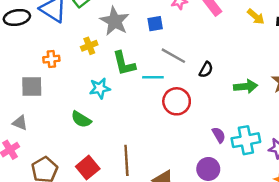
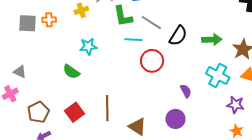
green L-shape: (124, 63) -> (123, 16), moved
black semicircle: (206, 70) -> (178, 36), size x1.5
gray square: (32, 86) -> (28, 23), moved
green arrow: (246, 86) -> (212, 40), moved
cyan cross: (246, 140) -> (218, 76), moved, turned 35

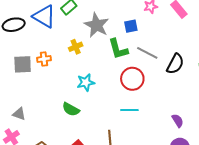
cyan line: (133, 40) -> (129, 110), moved
red circle: (152, 61) -> (132, 79), moved
purple semicircle: (186, 91) -> (178, 121), moved

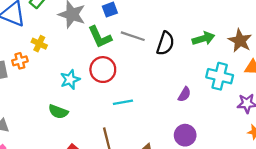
yellow cross: (76, 47) -> (39, 44), moved, turned -32
red circle: (132, 79) -> (103, 70), moved
purple semicircle: (178, 121) -> (184, 94), moved, turned 72

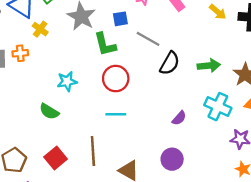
gray line: (133, 36) -> (148, 39), moved
yellow cross: (39, 44) -> (40, 29), moved
red circle: (103, 70) -> (116, 79), moved

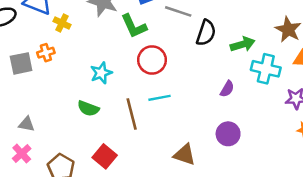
green arrow: (209, 66) -> (243, 44), moved
brown line: (93, 151) -> (132, 114), moved

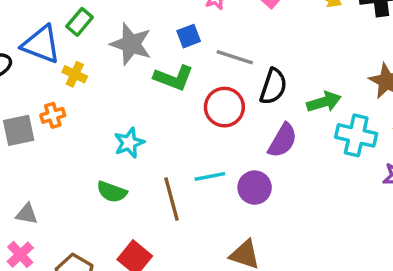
green L-shape: (134, 26) -> (174, 78), turned -44
red circle: (152, 60) -> (224, 107), moved
purple semicircle: (227, 89) -> (283, 140), moved, size x1.5
purple circle: (228, 134) -> (255, 188), moved

